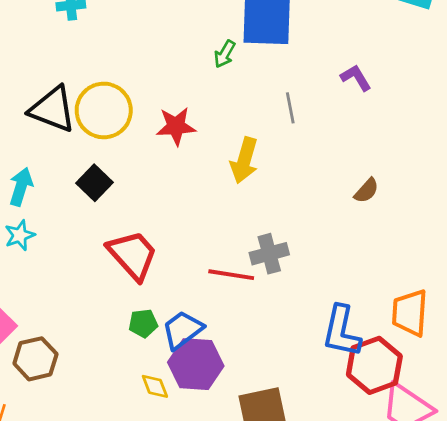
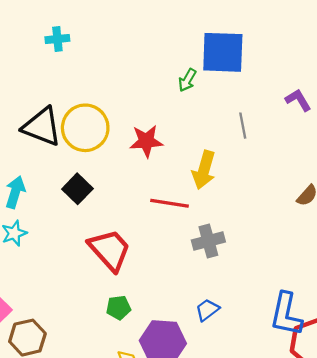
gray cross: (269, 254) -> (208, 241), moved
red line: (231, 275) -> (170, 203), moved
blue trapezoid: (183, 330) -> (207, 310), moved, size x0.7

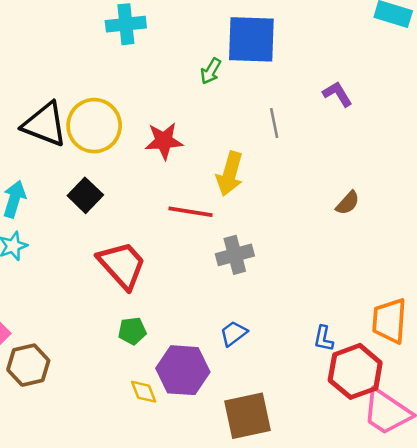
cyan cross: (57, 39) -> (126, 24), moved, size x1.4
blue L-shape: (286, 314) -> (324, 338), size x0.5

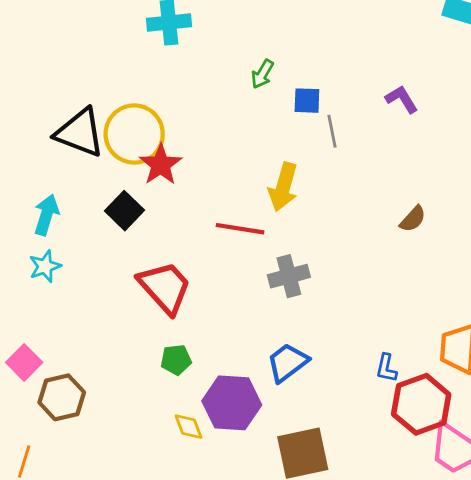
blue square: (251, 39) -> (307, 101), moved, size x0.5
red star: (164, 141) -> (161, 165), moved, turned -30
blue trapezoid: (234, 333) -> (287, 362), size x1.4

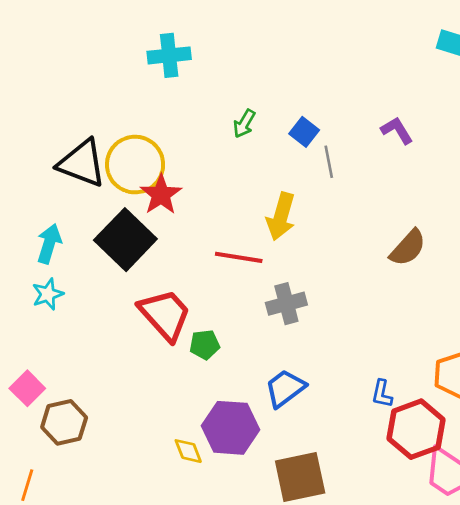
green arrow: (262, 74) -> (244, 124), moved
blue square: (307, 101) -> (304, 132), turned 36
black square: (124, 211) -> (125, 240), size x1.6
brown semicircle: (413, 219) -> (408, 248), size x1.4
green pentagon: (176, 360) -> (205, 345), moved

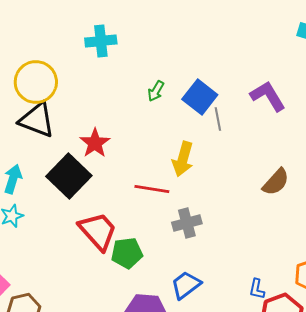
purple L-shape: (397, 130) -> (268, 96), size x1.5
blue square: (304, 132) -> (200, 97), size x1.6
yellow circle: (135, 165) -> (36, 82), moved
green pentagon: (205, 345) -> (127, 253), size x1.4

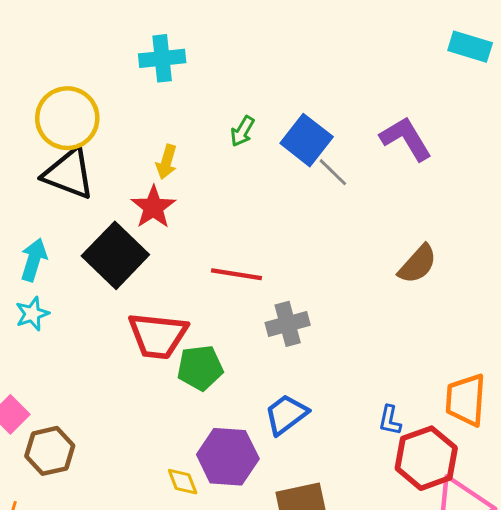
gray line: (218, 119) -> (333, 172), turned -35
yellow arrow: (183, 159) -> (166, 162), moved, size x0.7
red trapezoid: (98, 231) -> (158, 336), turned 138

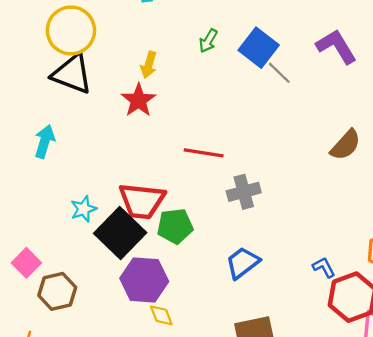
black square: (115, 255) -> (120, 233), moved
cyan star: (32, 314) -> (84, 209), moved
blue L-shape: (390, 420) -> (324, 267), turned 140
purple hexagon: (228, 457) -> (144, 280), moved

